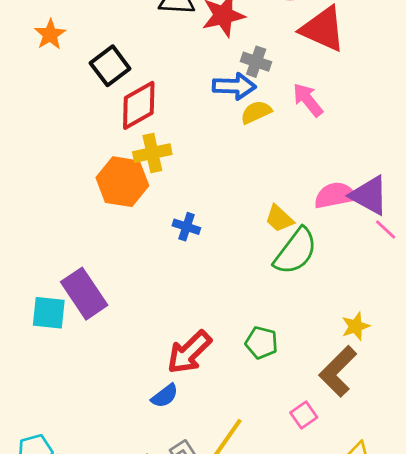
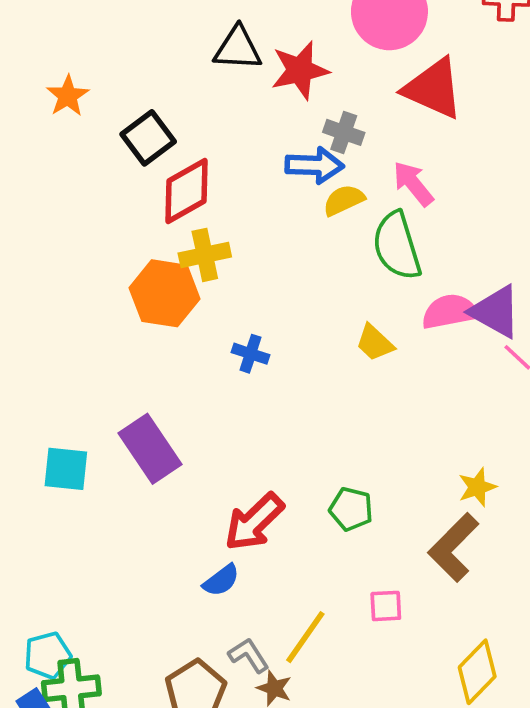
green semicircle: (296, 251) -> (397, 246), moved, turned 126
purple rectangle: (84, 294) -> (150, 449), moved
pink square: (304, 415) -> (386, 606), moved, turned 32

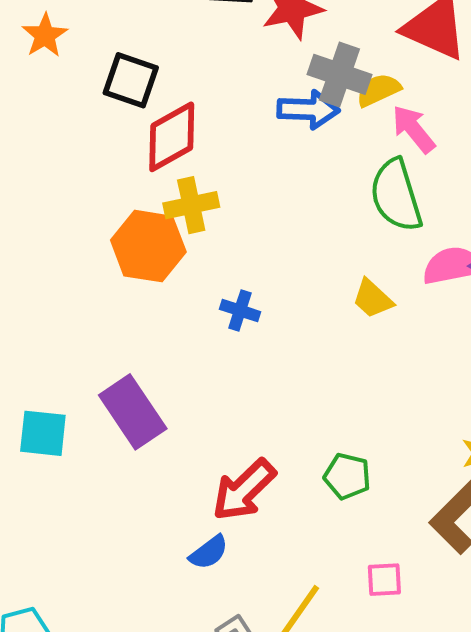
gray cross: (344, 132) -> (339, 74), size x1.4
black square: (148, 138) -> (131, 80), turned -34
yellow semicircle: (344, 200) -> (378, 90), moved

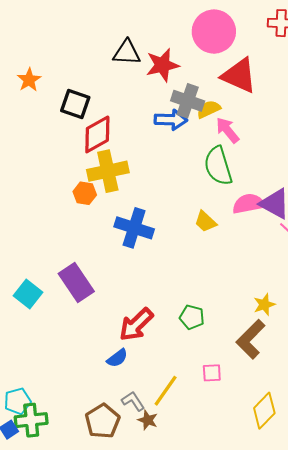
yellow cross: (191, 205) -> (108, 171), size x1.4
orange hexagon: (148, 246) -> (85, 193), size x0.6
blue cross: (240, 310) -> (134, 228), size x1.8
cyan square: (43, 433) -> (28, 294), turned 32

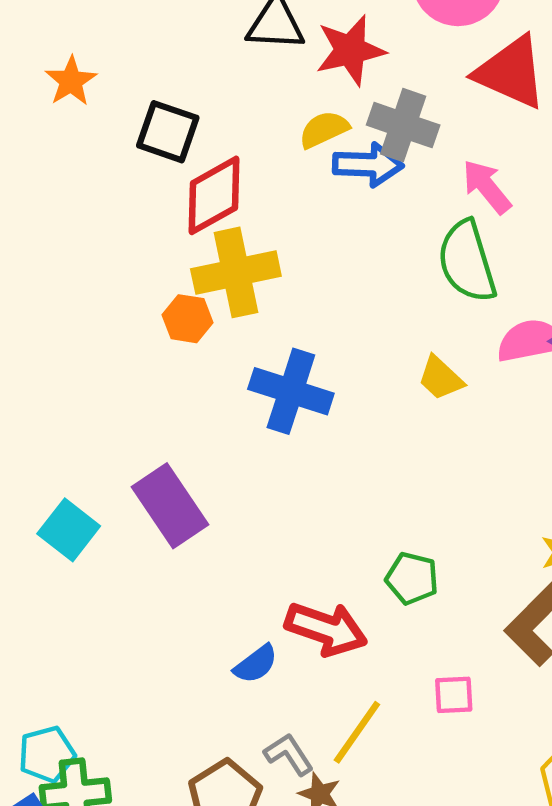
yellow semicircle: (209, 109) -> (324, 129), moved
red arrow: (136, 325) -> (326, 629), moved, turned -117

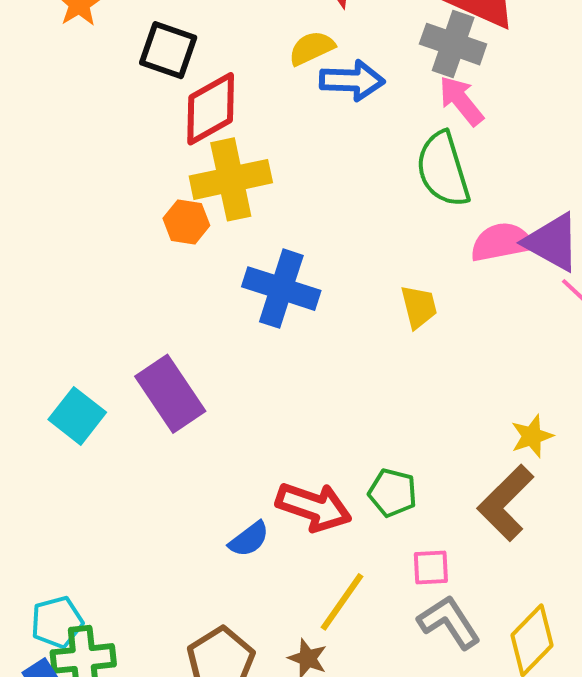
gray cross: (403, 125) -> (453, 44), moved
yellow trapezoid: (441, 378) -> (419, 307), moved, turned -147
green pentagon: (412, 578) -> (392, 493), moved
gray L-shape: (289, 754) -> (449, 622), moved, size x1.4

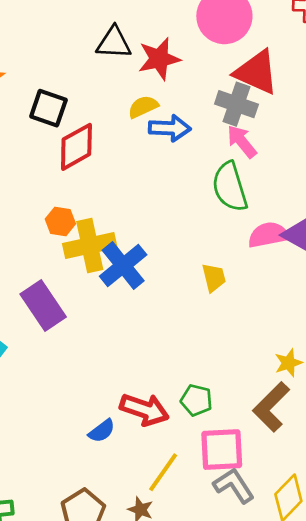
yellow cross: (231, 179) -> (90, 245), moved
blue cross: (281, 289) -> (123, 266), turned 33
purple rectangle: (170, 394) -> (43, 306), moved
pink square: (431, 567) -> (222, 450), size x1.8

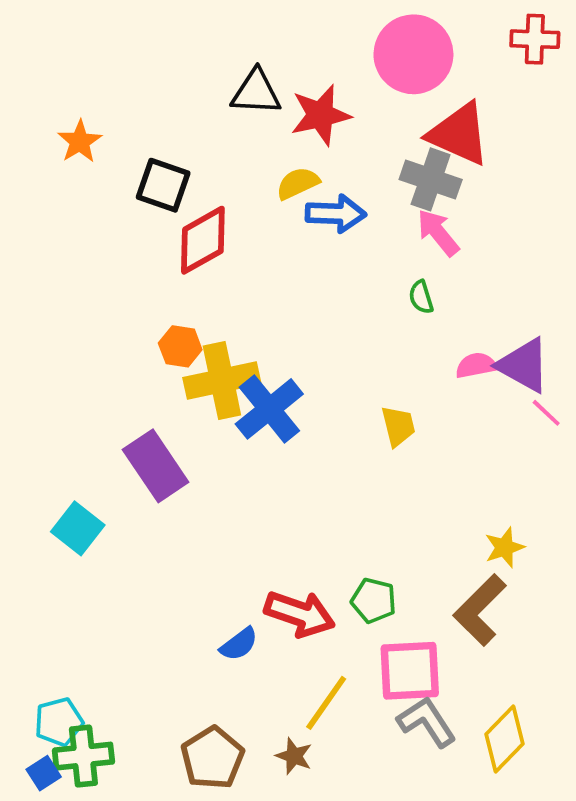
green semicircle: (230, 187) -> (421, 297), size x0.5
pink semicircle: (268, 235) -> (476, 365), size x0.7

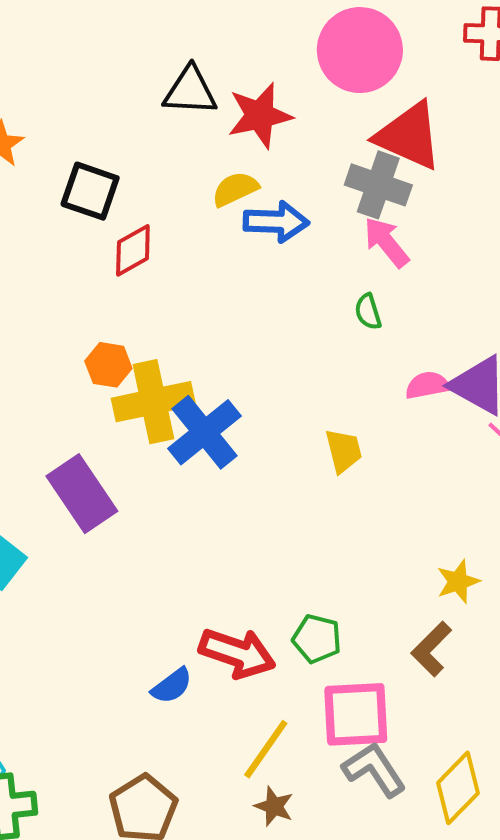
red diamond: (203, 240) -> (133, 250), size x0.7
brown L-shape: (480, 610) -> (431, 649), size x0.7
brown star: (294, 756) -> (274, 806), moved

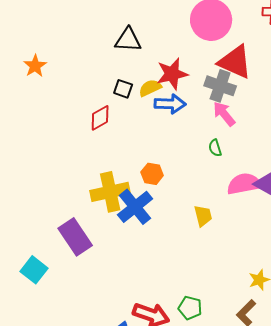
red star: (260, 115) -> (172, 74), moved
black square: (90, 191) -> (123, 89), moved, size x0.7
orange hexagon: (108, 365) -> (152, 174), moved
pink semicircle: (427, 385) -> (244, 184), size x1.6

